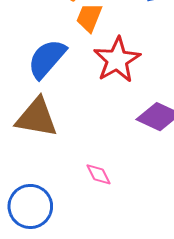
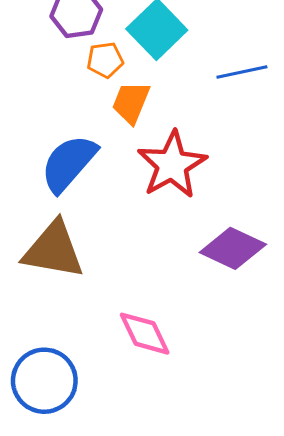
pink diamond: (98, 174) -> (145, 334), size x1.4

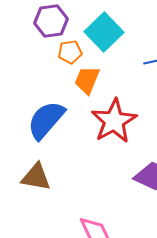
brown triangle: (53, 250) -> (36, 177), size x0.7

